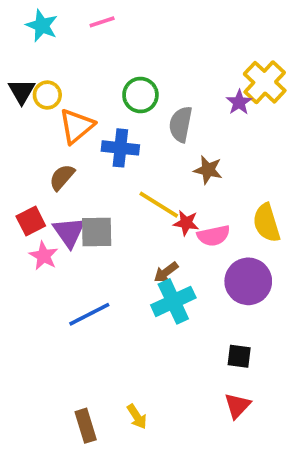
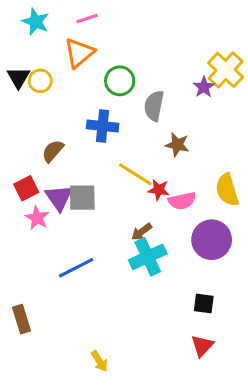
orange triangle: (77, 126) -> (79, 53), moved
yellow arrow: (137, 417) -> (99, 361), moved
brown rectangle: (86, 426) -> (22, 319), moved

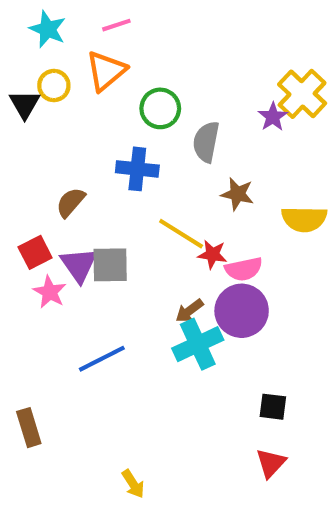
yellow circle: (40, 81) -> (54, 86), moved
yellow semicircle: (227, 190) -> (304, 219), moved, turned -72
purple circle: (212, 240) -> (242, 311), moved

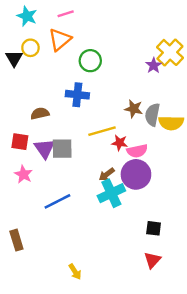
gray semicircle: (206, 142) -> (152, 115), moved
brown semicircle: (71, 202) -> (40, 113), turned 36
yellow line: (181, 234) -> (102, 131), turned -48
red square: (35, 252) -> (20, 142), turned 36
pink star: (50, 292) -> (23, 174), moved

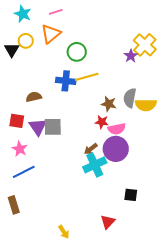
brown star: (134, 109) -> (109, 104), moved
yellow line: (102, 131) -> (87, 77), moved
blue line: (57, 201) -> (24, 172), moved
red triangle: (152, 260) -> (108, 222), moved

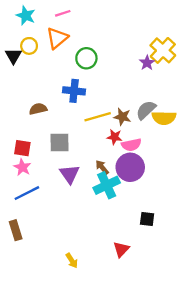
yellow line: (87, 77) -> (98, 117), moved
gray semicircle: (130, 98) -> (146, 110), turned 36
red square: (17, 121) -> (22, 148), moved
purple triangle: (38, 127) -> (70, 174), moved
brown arrow: (91, 149) -> (102, 167), turned 88

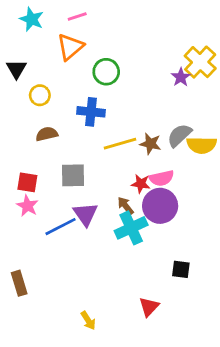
yellow circle: (29, 46) -> (40, 95), moved
red star: (114, 137) -> (141, 184), moved
blue line: (27, 193) -> (61, 227), moved

